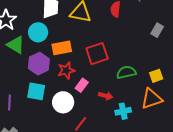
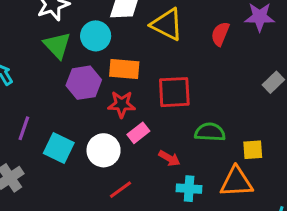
cyan square: (36, 91) -> (59, 148), moved

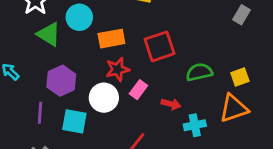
purple hexagon: (84, 83) -> (61, 81), moved
white circle: (104, 150) -> (104, 98), moved

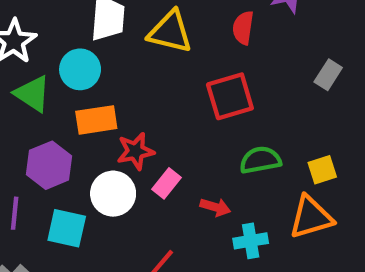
orange rectangle: (111, 39) -> (96, 120), moved
red square: (160, 46) -> (230, 96), moved

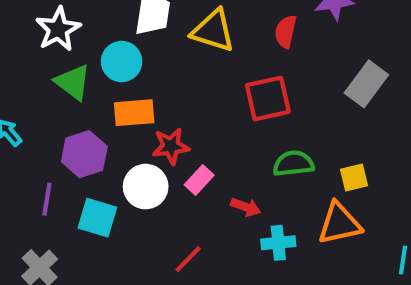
gray rectangle: (328, 75) -> (366, 84), size x1.5

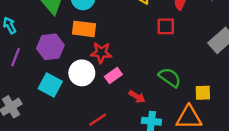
red square: (268, 99) -> (166, 26), moved, size x0.7
green semicircle: (293, 164) -> (170, 77), turned 30
purple line: (47, 199) -> (15, 57), moved

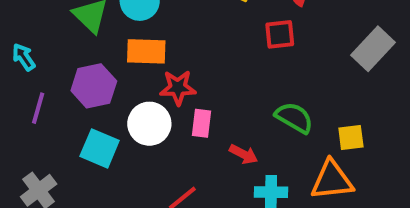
pink rectangle: (113, 76) -> (202, 123), turned -42

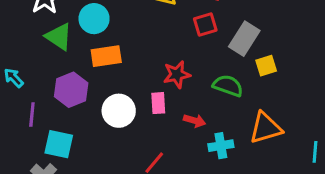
gray rectangle: (373, 49) -> (244, 39), moved
red star: (178, 88) -> (177, 74), moved
yellow square: (351, 137) -> (266, 66), moved
cyan square: (100, 148) -> (59, 144), moved

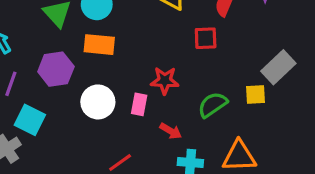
gray rectangle: (244, 39) -> (278, 67), moved
green semicircle: (228, 86) -> (213, 105), turned -68

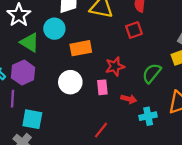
orange rectangle: (99, 45) -> (81, 48), moved
purple hexagon: (56, 69) -> (23, 73), moved
white circle: (98, 102) -> (70, 82), moved

